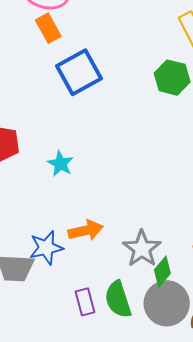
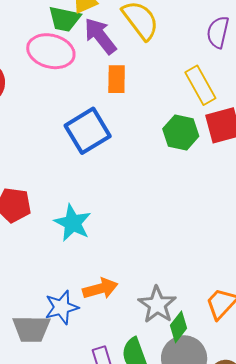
orange rectangle: (48, 28) -> (117, 79), moved, turned 32
cyan star: (60, 164) -> (73, 223), size x1.4

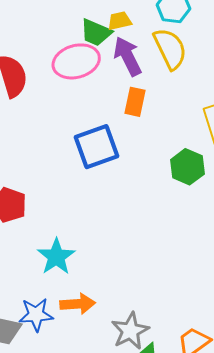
pink ellipse: (51, 51) -> (76, 61), turned -42
cyan star: (73, 223) -> (56, 257), moved

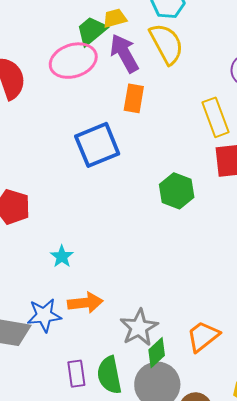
green trapezoid: (96, 32) -> (92, 31), turned 120
green hexagon: (187, 167) -> (177, 191), moved
cyan star: (56, 257) -> (62, 256), size x0.6

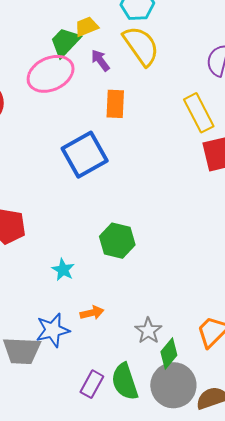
purple arrow: (124, 53) -> (100, 60), size x0.6
green hexagon: (177, 191) -> (117, 241), moved
orange arrow: (85, 303) -> (92, 313), size x0.7
gray star: (139, 327) -> (148, 331), size x0.7
purple rectangle: (76, 374) -> (92, 384), turned 44

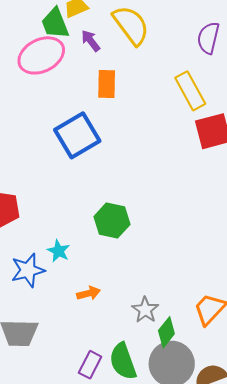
green trapezoid: (65, 42) -> (55, 23), turned -64
blue star: (53, 330) -> (28, 270), moved

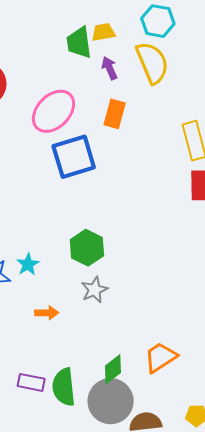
pink ellipse: (41, 55) -> (53, 111), moved, turned -33
gray star: (145, 310) -> (94, 290), moved
purple rectangle: (90, 365) -> (31, 382), turned 60

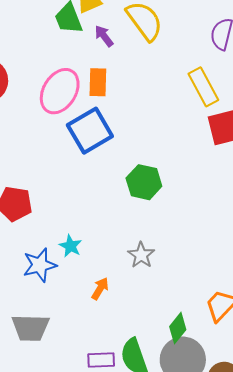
orange rectangle: (115, 114) -> (98, 82), moved
green hexagon: (87, 248) -> (144, 182), moved
orange arrow: (47, 313) -> (100, 289), turned -45

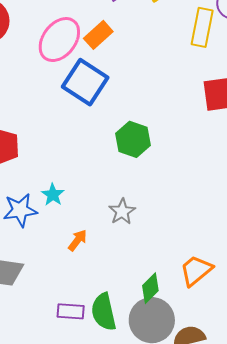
orange rectangle: (98, 82) -> (98, 35), turned 40
yellow rectangle: (203, 87) -> (202, 27), moved, turned 33
blue square: (90, 131) -> (85, 82), turned -33

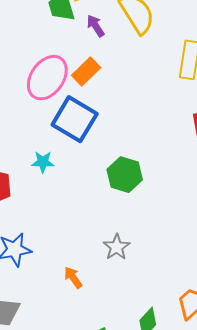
cyan star: (53, 195) -> (43, 162), moved, turned -30
orange arrow: (78, 240) -> (73, 277), turned -70

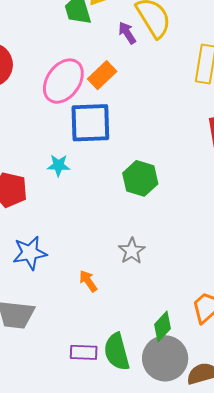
purple arrow: (96, 26) -> (127, 33), moved
blue square: (75, 119) -> (90, 123), turned -33

